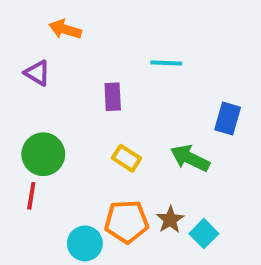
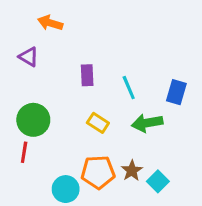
cyan line: (166, 63) -> (129, 88), moved, turned 65
green arrow: (190, 158) -> (147, 123), turned -36

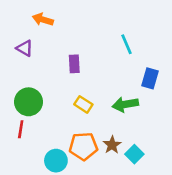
cyan line: (129, 88) -> (127, 44), moved

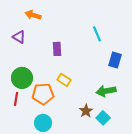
green arrow: (125, 104) -> (106, 91), moved
orange pentagon: (83, 146) -> (43, 94), moved

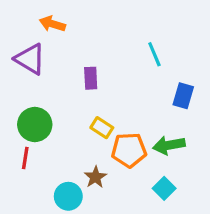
purple triangle: (19, 37) -> (30, 59), size x1.5
orange pentagon: (43, 94) -> (129, 150), moved
brown star: (86, 111) -> (95, 177), moved

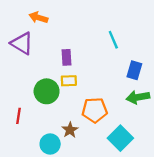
green circle: (35, 124) -> (47, 91), moved
yellow rectangle: (102, 128) -> (69, 81), moved, turned -35
green arrow: (169, 145) -> (138, 97), moved
cyan square: (164, 188) -> (120, 138), size x1.5

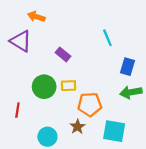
purple rectangle: (66, 57) -> (63, 54), turned -48
yellow rectangle: (69, 81) -> (69, 86), moved
brown star: (70, 130) -> (77, 127), moved
cyan square: (120, 138) -> (114, 131), turned -35

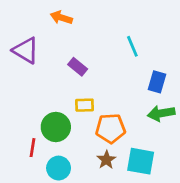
orange arrow: (36, 17) -> (61, 18), moved
green circle: (44, 87) -> (56, 127), moved
red line: (17, 110) -> (33, 148), moved
brown star: (77, 127) -> (106, 160), moved

